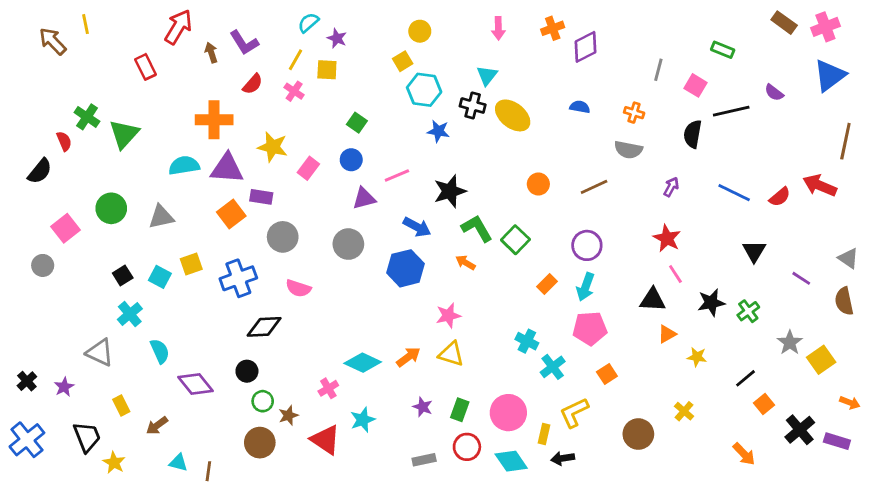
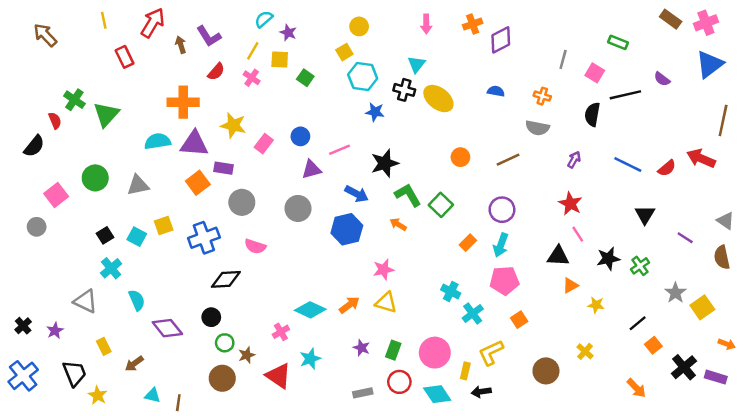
yellow line: (86, 24) -> (104, 20), moved
green square: (357, 123) -> (305, 78), moved

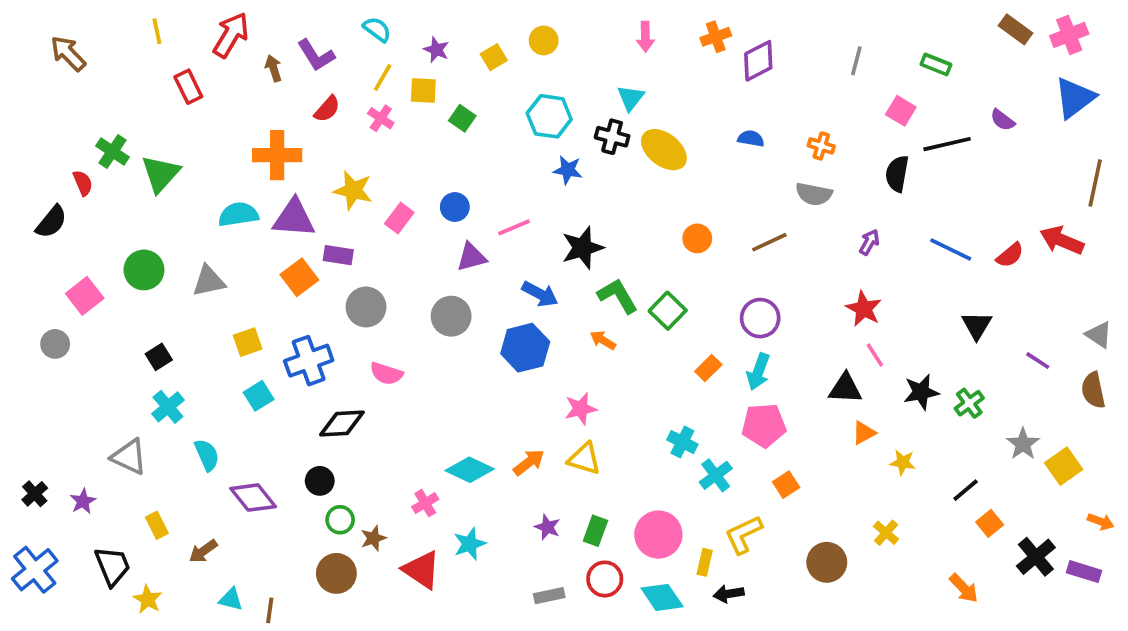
cyan semicircle: (264, 19) -> (377, 29), moved, turned 78
yellow square: (344, 52) -> (494, 57), moved
gray line: (563, 59) -> (856, 61), moved
cyan square: (137, 237) -> (259, 396), moved, turned 30

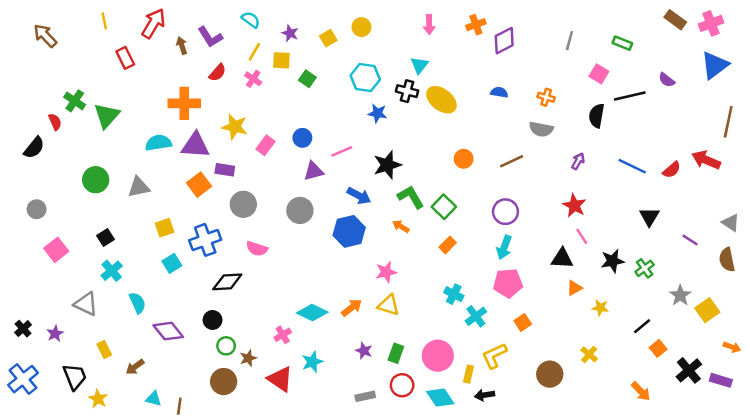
pink square: (85, 296) -> (56, 250), moved
gray circle: (55, 344) -> (37, 209), moved
orange rectangle: (708, 368) -> (448, 245), moved

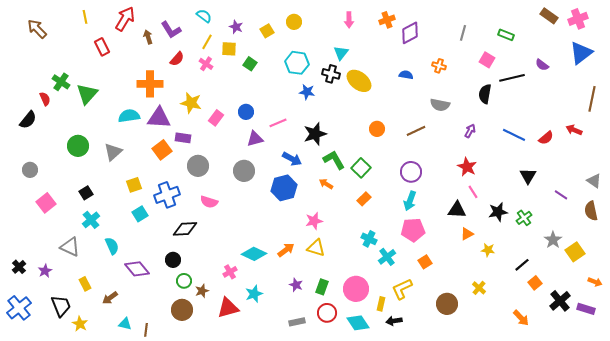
orange cross: (546, 97) -> (439, 66), moved
red arrow: (706, 160) -> (574, 130), size x0.7
gray triangle: (139, 187) -> (113, 152), turned -30
red triangle: (280, 379) -> (228, 308), turned -50

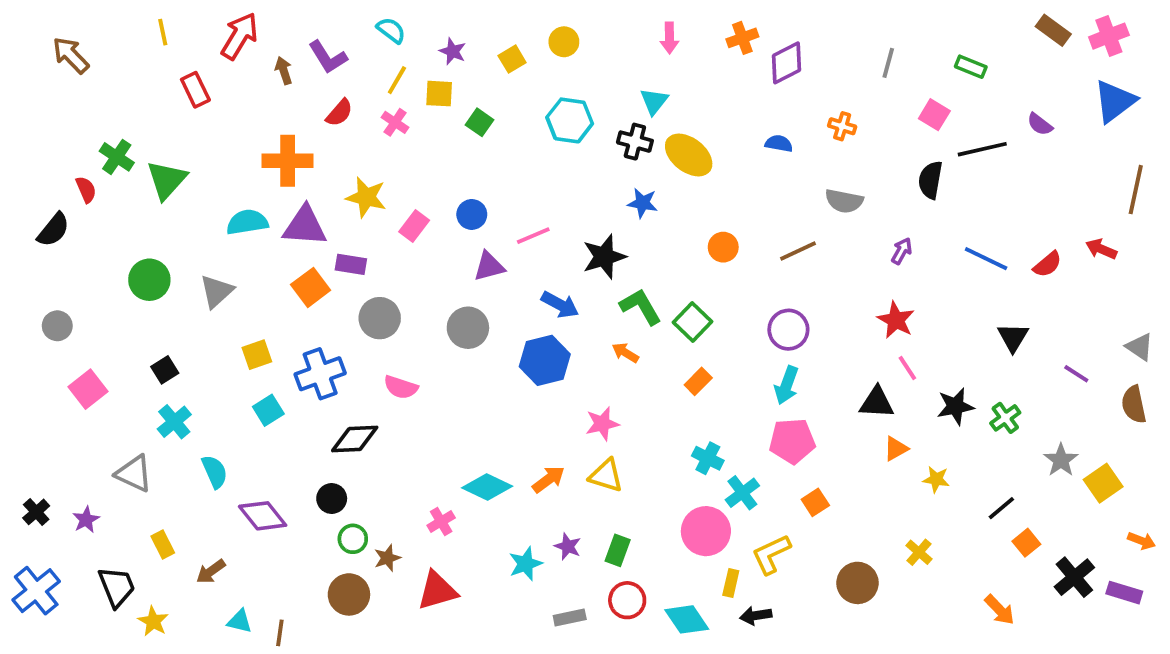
blue star: (307, 92) -> (643, 203), moved
pink circle: (356, 289) -> (706, 531), moved
cyan star: (254, 294) -> (526, 564), moved

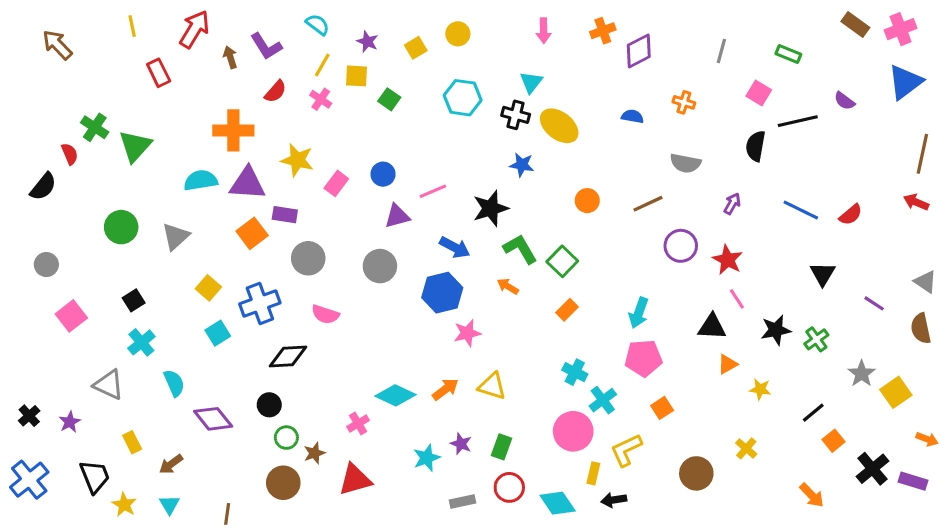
red arrow: (1101, 249) -> (916, 202), moved
purple circle: (788, 330) -> (681, 246), moved
yellow square: (257, 355) -> (208, 288), turned -30
pink star: (602, 424) -> (467, 333), moved
cyan triangle: (240, 621) -> (169, 505), moved, turned 45

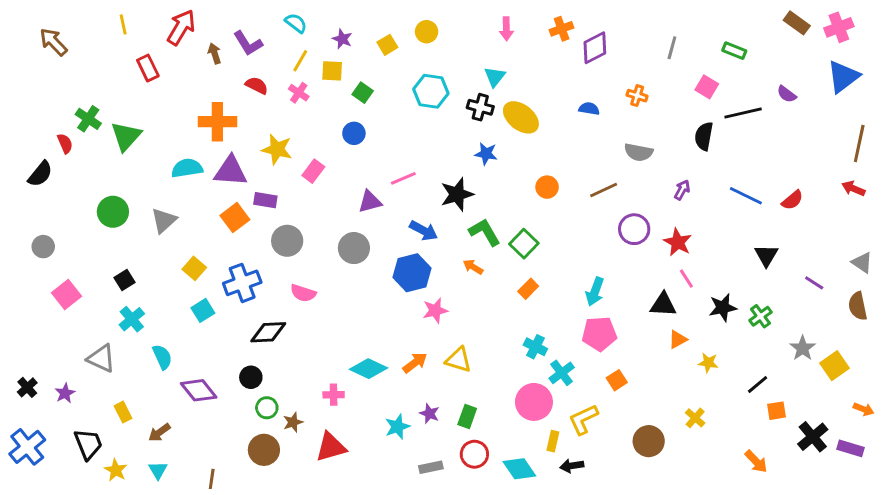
red semicircle: (275, 91) -> (257, 85), turned -105
blue circle: (383, 174) -> (354, 133), moved
pink cross: (358, 424) -> (334, 395), turned 30
orange square: (834, 441) -> (776, 411), turned 30

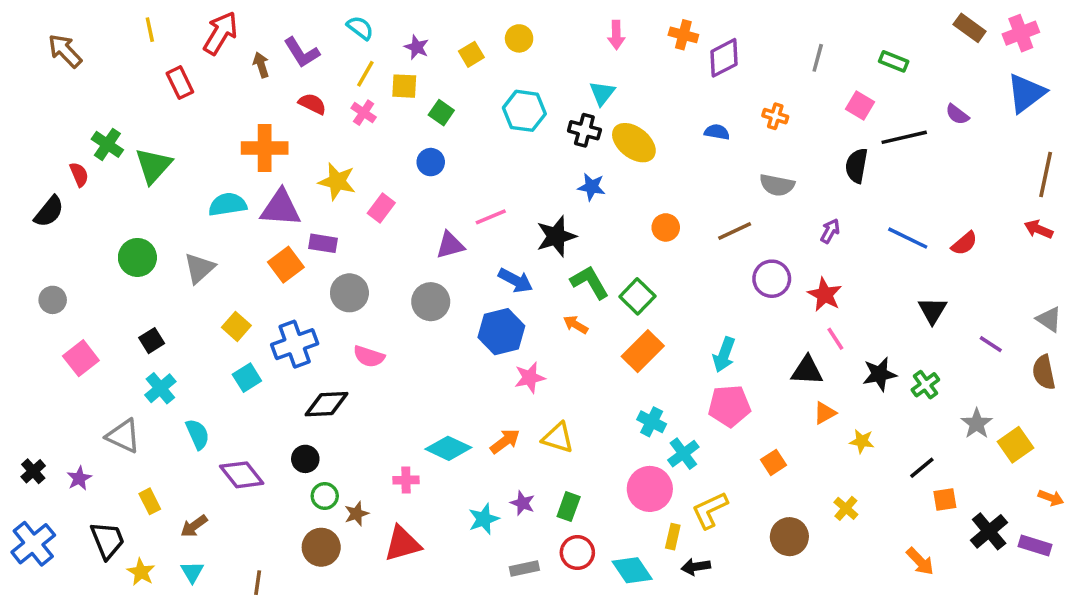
orange cross: (562, 29) -> (683, 35), turned 35
orange rectangle: (528, 289) -> (643, 351), size x1.6
orange square: (617, 380) -> (773, 462), moved

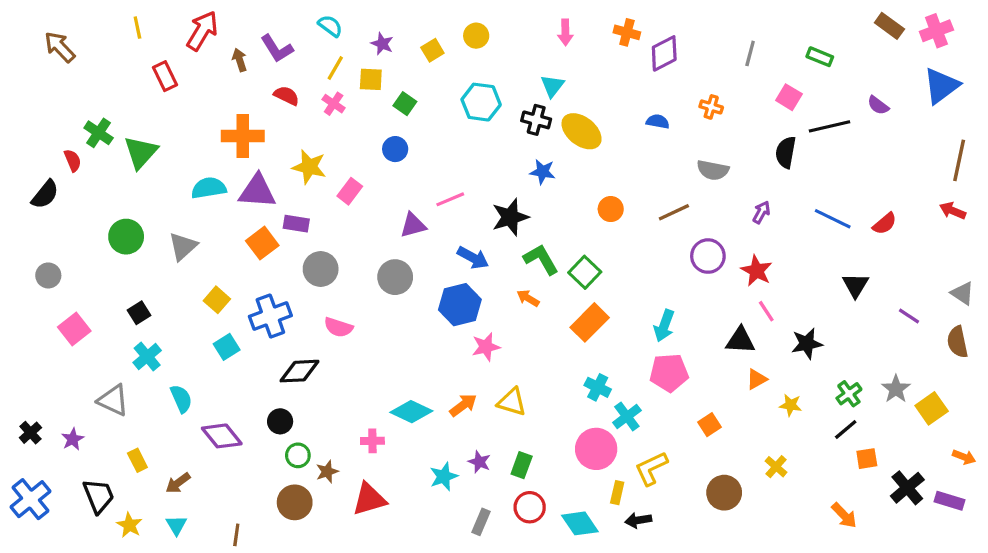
green cross: (925, 385) -> (849, 394), moved
gray rectangle: (524, 568) -> (481, 522), turned -55

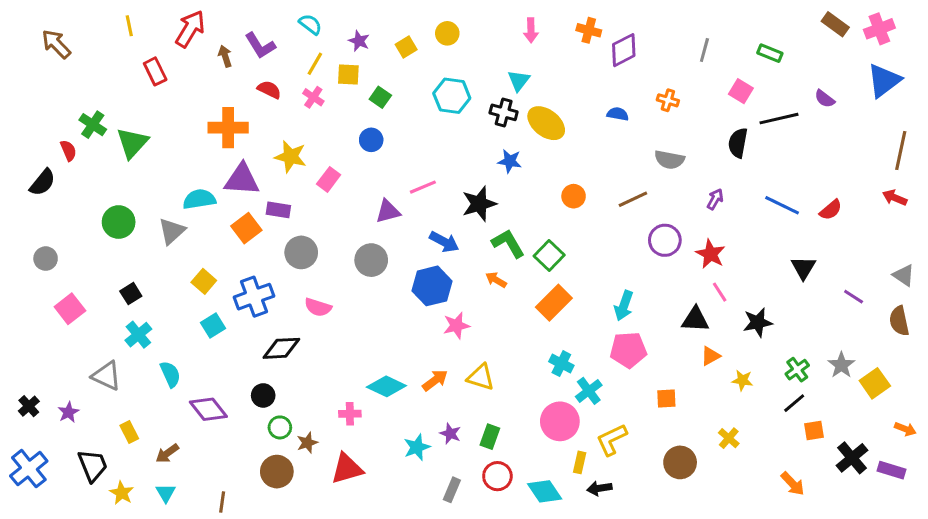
cyan semicircle: (209, 188) -> (199, 199), moved
orange square: (710, 425) -> (666, 399), turned 30

